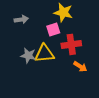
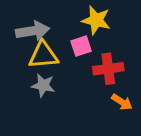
gray arrow: (21, 19) -> (33, 31), size x1.5
yellow triangle: (44, 53) -> (43, 55), moved

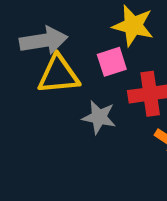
gray star: (43, 85) -> (99, 117), moved

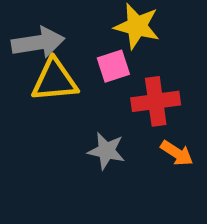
gray star: (99, 117) -> (106, 151), moved

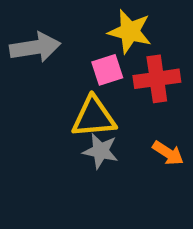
yellow triangle: (55, 80) -> (94, 117), moved
red cross: (156, 101) -> (157, 79), moved

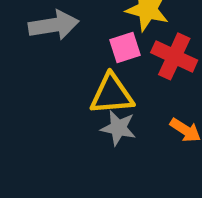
red cross: (157, 79) -> (174, 56), turned 33

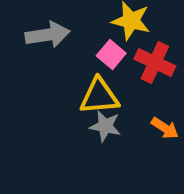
pink square: (125, 48) -> (111, 55), turned -32

